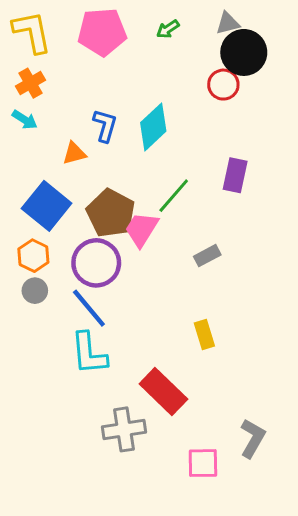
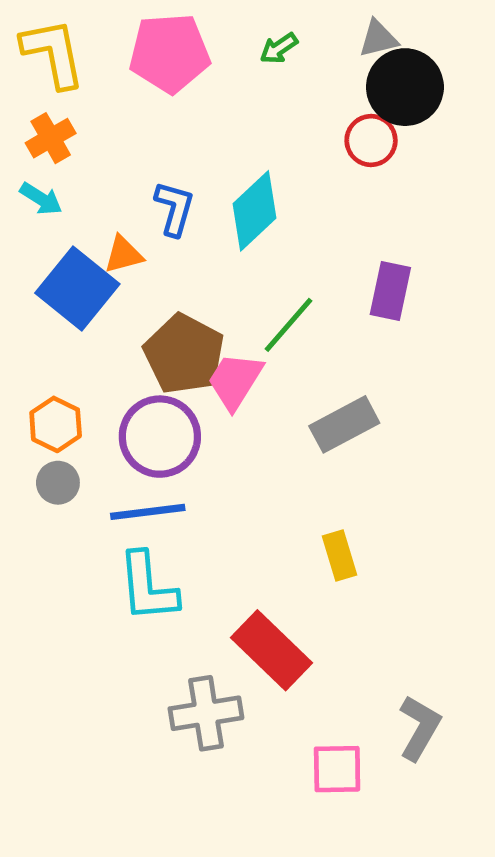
blue square: (47, 206) -> (77, 289), moved
gray rectangle: (207, 256) -> (344, 424), size x1.5
blue line: (89, 308) -> (148, 512), turned -57

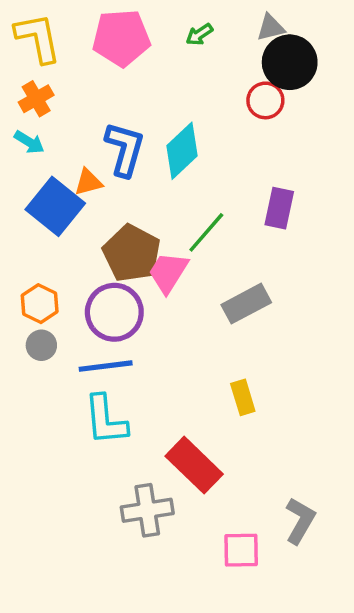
blue L-shape: (174, 208) -> (125, 149), size x1.4

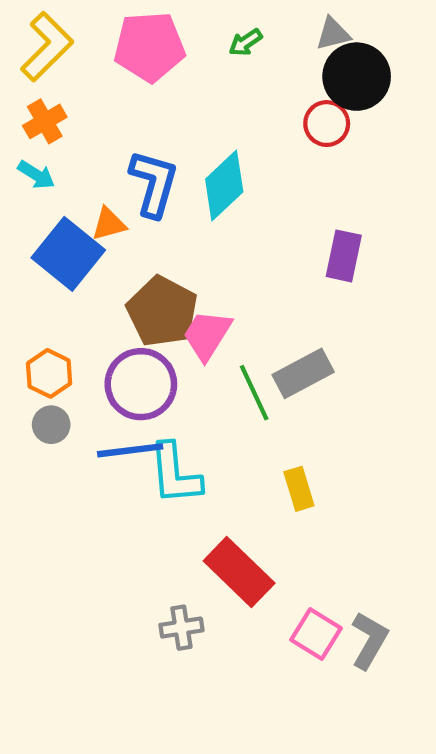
yellow L-shape: (38, 38) -> (47, 47), turned 56
green line: (206, 232) -> (254, 393), moved, turned -66
cyan L-shape: (106, 420) -> (175, 474), moved
gray cross: (147, 510) -> (181, 628), size x0.7
pink square: (241, 550) -> (316, 634), moved, turned 33

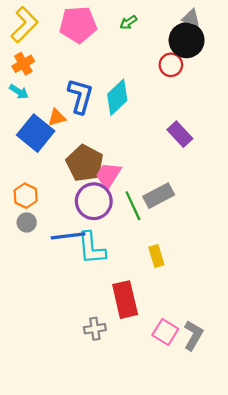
gray triangle: (333, 34) -> (191, 18), moved, turned 30
purple rectangle: (344, 256) -> (180, 134), turned -55
purple circle: (141, 384) -> (94, 201), moved
red rectangle: (239, 572) -> (125, 300), turned 33

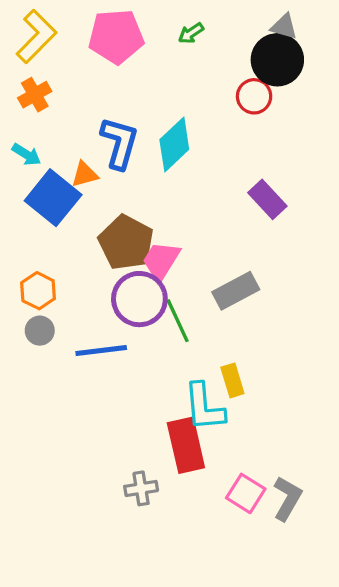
cyan arrow: (19, 92) -> (26, 154), moved
green line: (133, 206) -> (178, 321), moved
cyan L-shape: (92, 248) -> (204, 407), moved

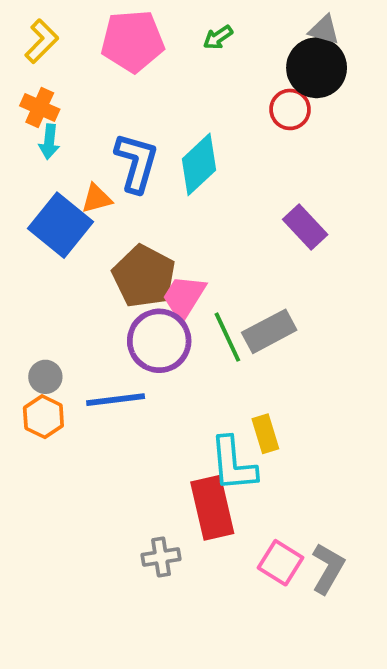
yellow L-shape: (36, 37) -> (42, 41), size x0.7
orange cross: (35, 95) -> (40, 108), turned -36
cyan arrow: (26, 154) -> (49, 142), moved, turned 64
orange hexagon: (38, 291) -> (43, 417), moved
green line: (178, 321) -> (227, 337), moved

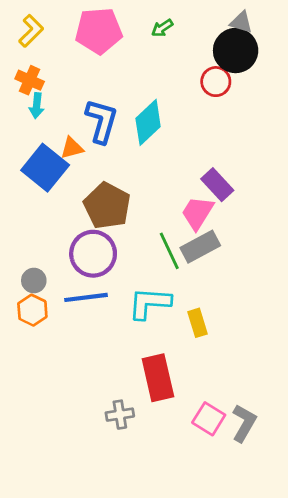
purple rectangle: (305, 227) -> (217, 185), moved
pink trapezoid: (184, 297) -> (197, 213), moved
purple circle: (159, 341) -> (93, 254), moved
cyan L-shape: (233, 464) -> (149, 303), moved, turned 99

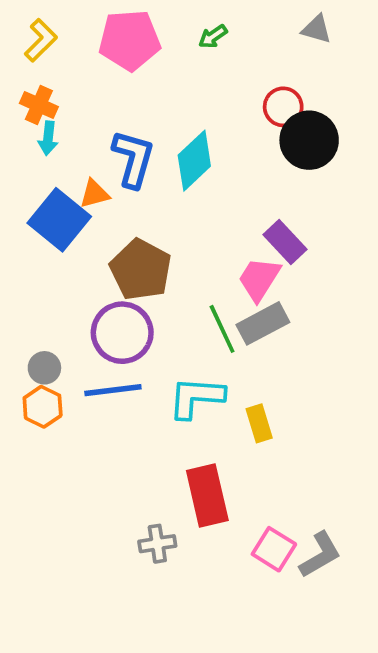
black circle: (236, 51) -> (309, 140), moved
gray L-shape: (244, 423) -> (320, 555), turned 30

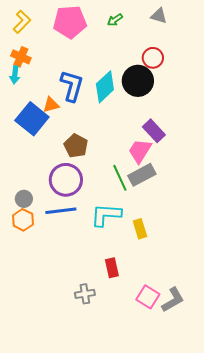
gray triangle: (317, 29) -> (159, 16), moved
cyan arrow: (48, 138) -> (15, 75), moved
black circle: (309, 140) -> (138, 81), moved
brown pentagon: (141, 270) -> (76, 146), size x0.7
red rectangle: (207, 496) -> (112, 268), size x0.6

